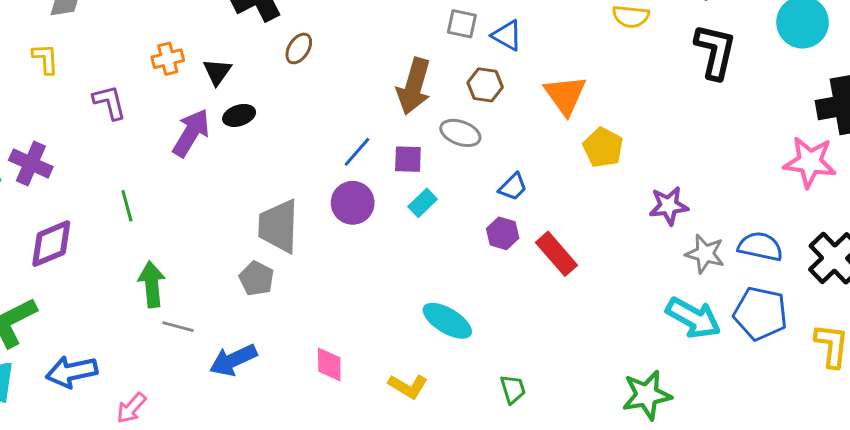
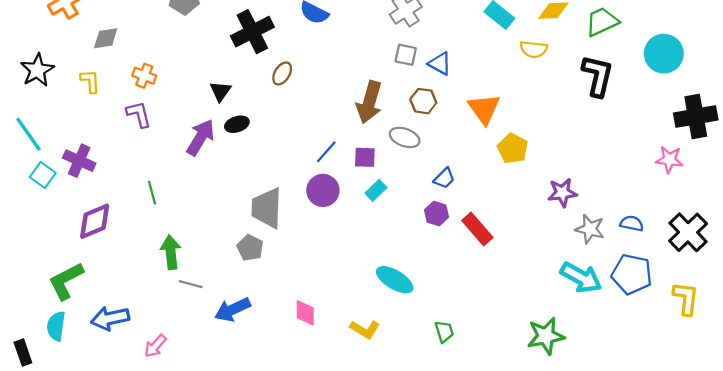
orange cross: (168, 59) -> (144, 76), moved, turned 35
pink star: (810, 162) -> (669, 160), size x0.7
blue semicircle: (760, 246) -> (632, 223), size x0.7

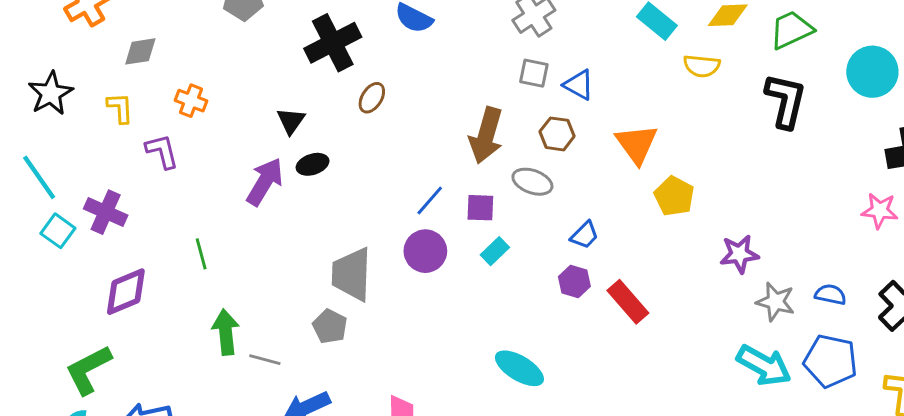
purple L-shape: (139, 114) -> (162, 151), moved
gray line: (191, 284) -> (265, 360), moved

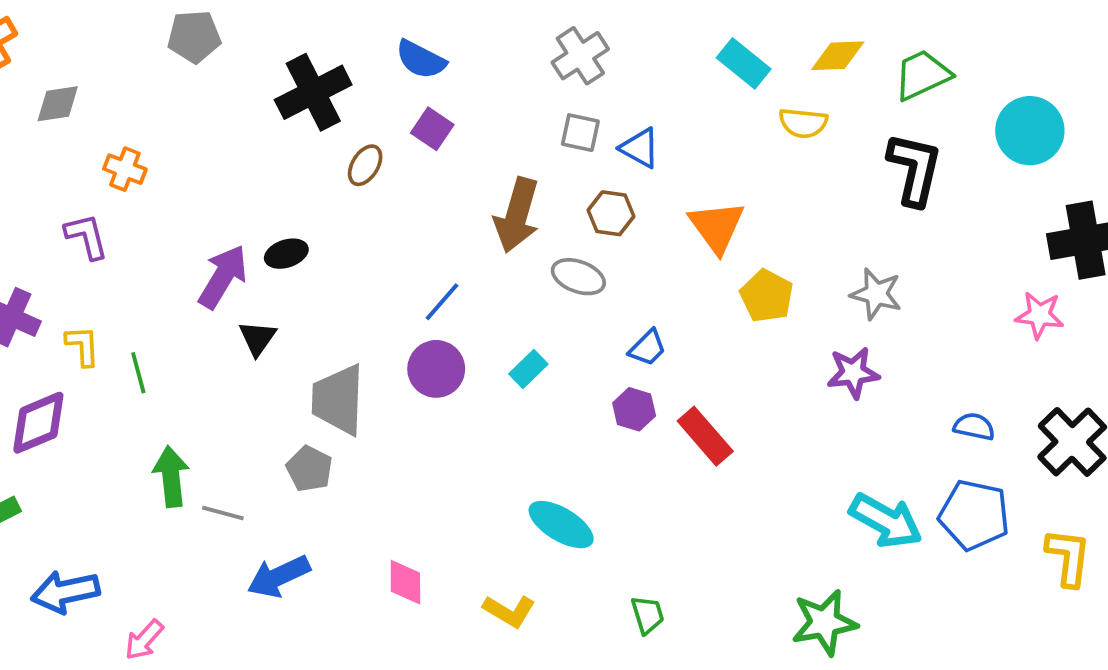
yellow L-shape: (120, 108) -> (83, 346), moved
black triangle: (291, 121) -> (257, 338), moved
purple square: (480, 208) -> (432, 129), moved, turned 32
gray star: (775, 302) -> (876, 294), moved

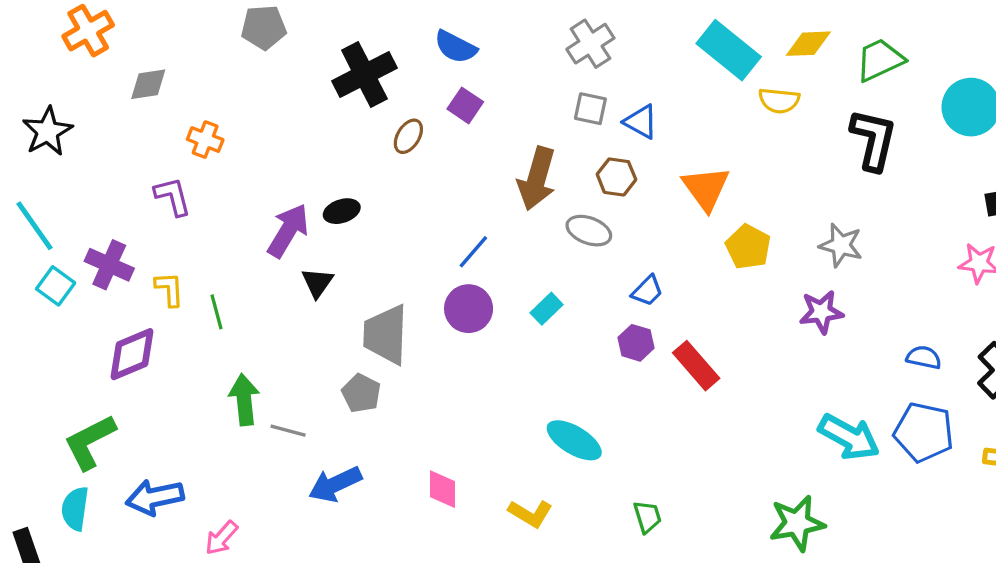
cyan rectangle: (744, 63) -> (729, 50), size x1.4

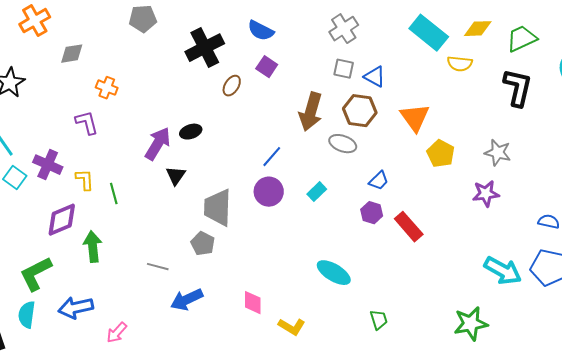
brown hexagon: (616, 177) -> (360, 111), size x1.4
green arrow: (244, 400) -> (93, 247), moved
yellow L-shape: (530, 513) -> (292, 327), moved

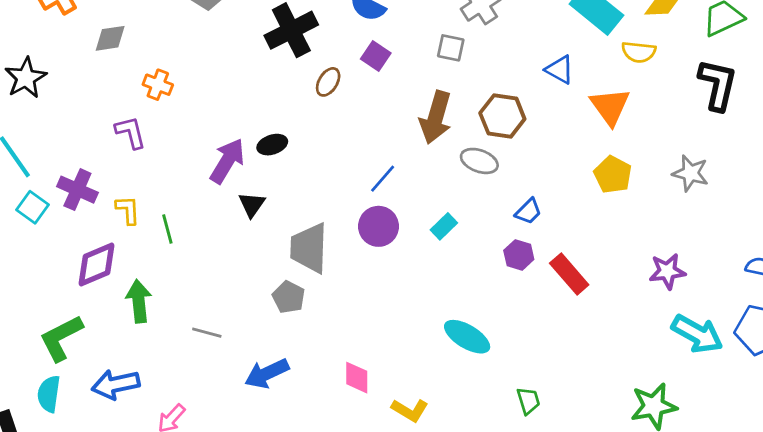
gray square: (344, 69) -> (451, 48), moved
blue triangle: (375, 77) -> (560, 70), moved
orange triangle: (415, 118) -> (610, 106), moved
purple star: (486, 194) -> (667, 271), moved
gray line: (158, 267) -> (207, 333), moved

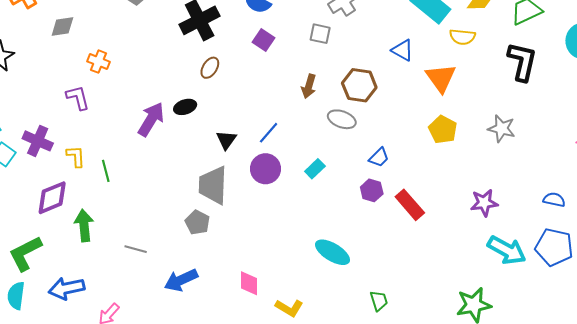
brown ellipse: (328, 82) -> (210, 68), moved
brown arrow: (436, 117) -> (309, 86), size x0.6
black triangle: (252, 205) -> (226, 140), moved

